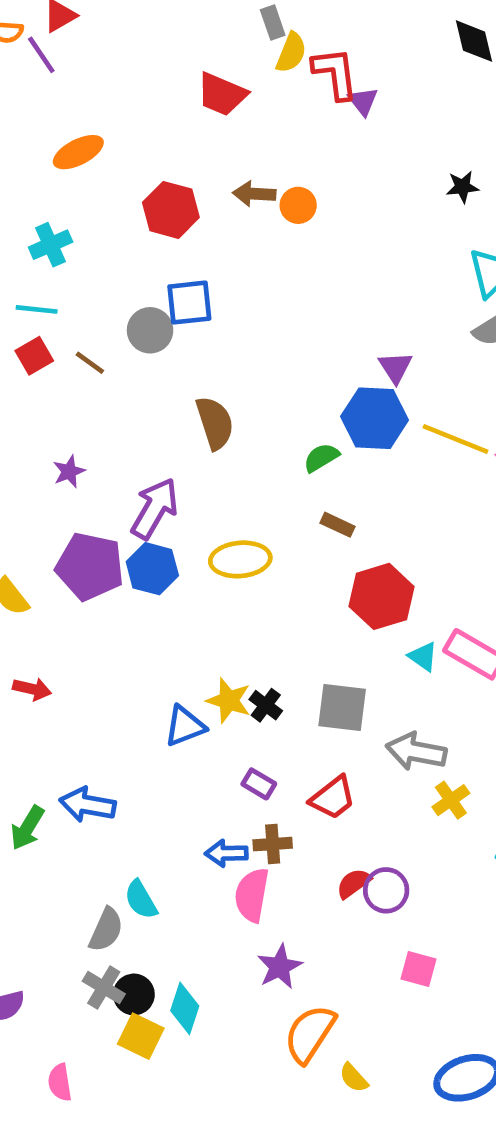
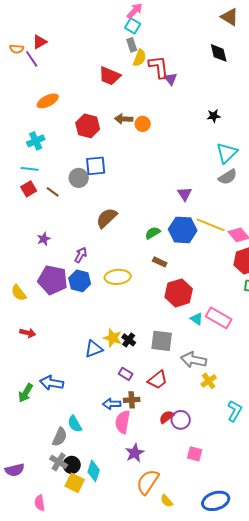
blue hexagon: (375, 418) -> (183, 230), moved
brown semicircle: (215, 423) -> (107, 218), turned -115
purple arrow: (155, 508) -> (81, 255), size x0.6

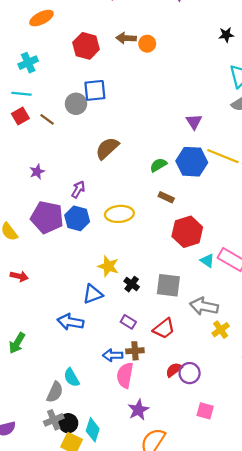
yellow star: (113, 338) -> (108, 266), moved
blue arrow: (52, 383) -> (70, 322), moved
gray cross: (59, 462) -> (54, 420), turned 36

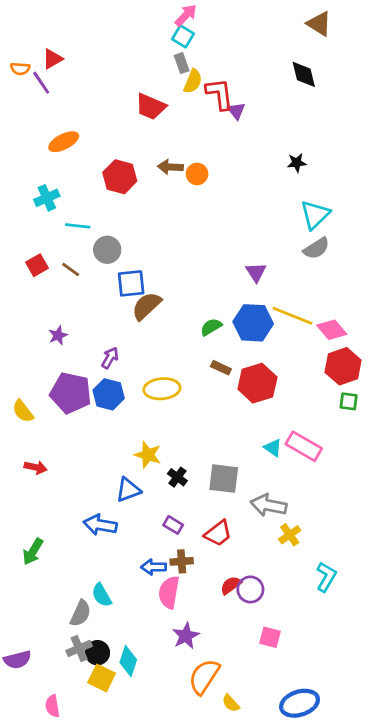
blue square: (95, 90) -> (131, 283), moved
cyan line: (21, 94) -> (78, 226), moved
red hexagon: (187, 232) -> (257, 383), moved

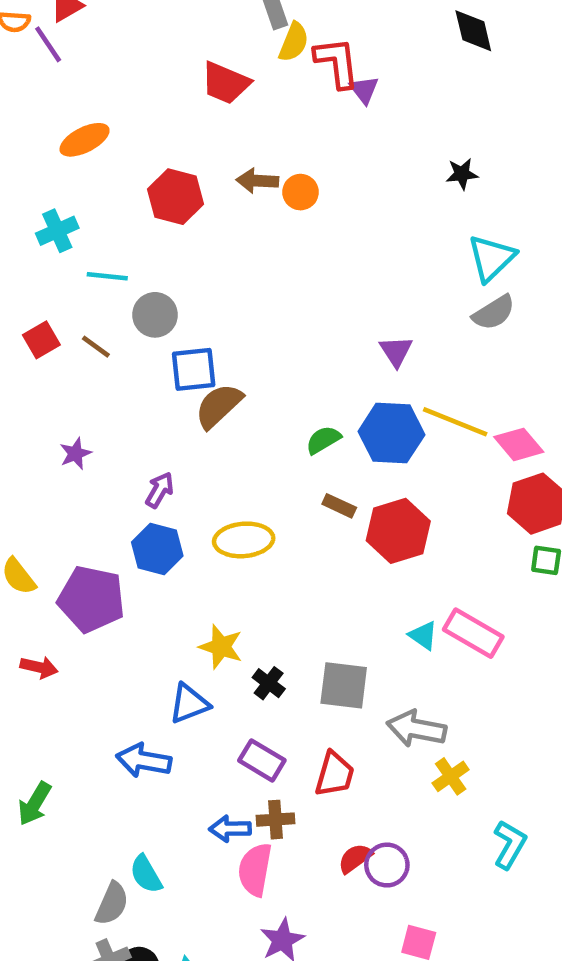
purple pentagon: (71, 393) -> (91, 599), moved
purple rectangle: (173, 525) -> (262, 760), size x1.4
red trapezoid: (218, 533) -> (335, 774), turned -36

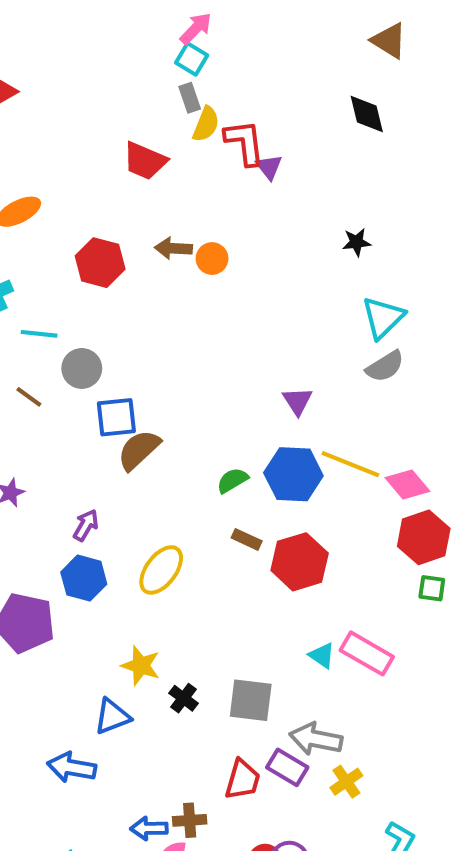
yellow ellipse: (244, 540) -> (161, 570), turned -48
purple rectangle: (262, 760) -> (287, 767), moved

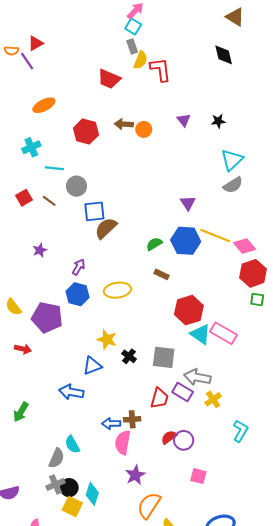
purple triangle: (269, 167) -> (184, 120), moved
red hexagon: (300, 562) -> (189, 310), moved
yellow ellipse: (161, 570) -> (117, 290), turned 45
cyan triangle: (322, 655) -> (200, 334), size x1.5

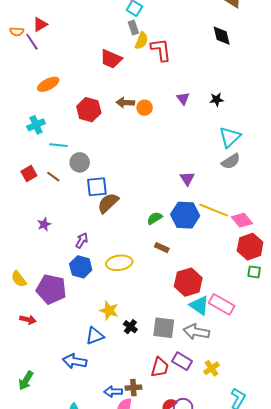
gray arrow: (197, 377) -> (196, 332), moved

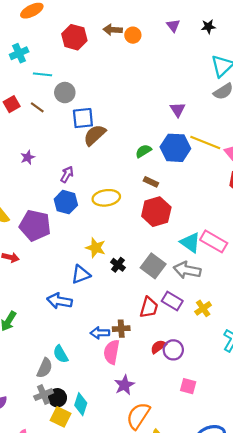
red hexagon: (188, 282) -> (156, 212), moved
gray square: (164, 328) -> (153, 266), turned 30

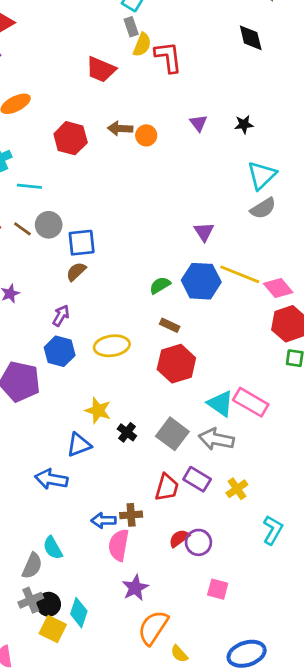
gray circle: (65, 93) -> (49, 225), moved
brown semicircle: (95, 135) -> (76, 272), moved, size x0.7

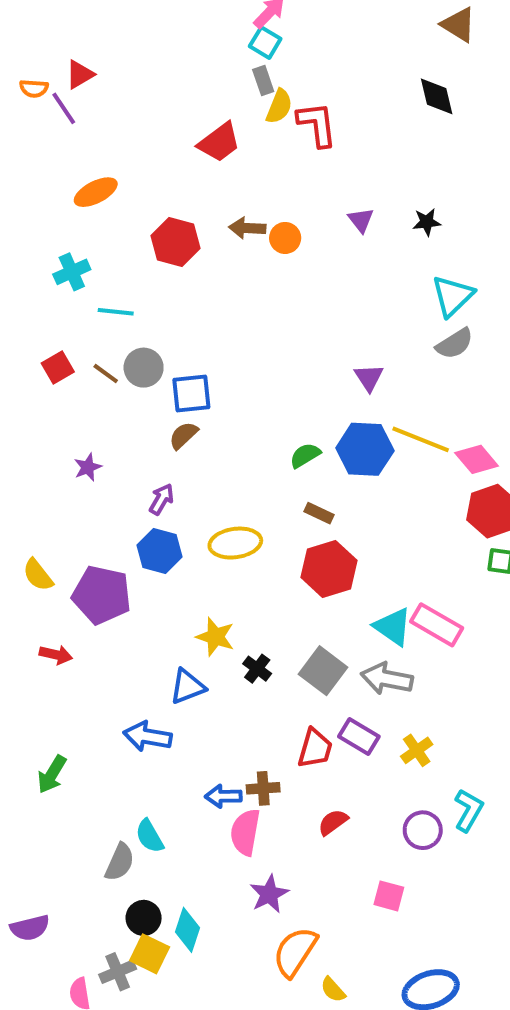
red trapezoid: (101, 69) -> (219, 142), turned -60
purple circle: (198, 542) -> (423, 830), moved
gray cross: (31, 600) -> (118, 972), moved

